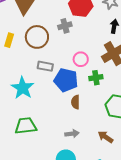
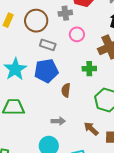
pink circle: (81, 59) -> (77, 34), moved
gray rectangle: (45, 66) -> (48, 45), moved
blue pentagon: (66, 80) -> (46, 71), moved, turned -30

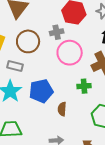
pink circle: (77, 34) -> (70, 53), size x1.6
gray rectangle: (48, 45) -> (15, 66), moved

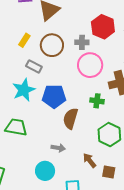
brown semicircle: (62, 109) -> (70, 119), size x1.5

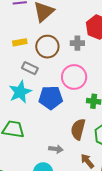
yellow rectangle: (24, 40) -> (20, 42), turned 48
pink circle: (90, 65) -> (74, 77), moved
brown semicircle: (70, 119) -> (78, 129), moved

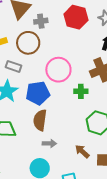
gray cross: (77, 43) -> (41, 21), moved
brown semicircle: (78, 129) -> (40, 120), moved

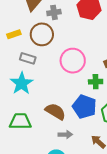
blue pentagon: (38, 93) -> (84, 107), moved, turned 30
brown semicircle: (40, 120) -> (55, 111), turned 115

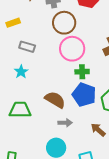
brown circle: (42, 34) -> (64, 23), moved
green cross: (96, 82) -> (82, 72), moved
cyan star: (22, 83) -> (21, 72), size x0.6

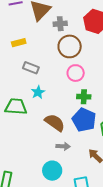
pink circle: (72, 49) -> (76, 73), size x0.7
cyan star: (21, 72) -> (38, 92), moved
green trapezoid: (20, 110) -> (16, 107), moved

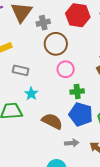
gray arrow: (63, 146) -> (72, 143), moved

